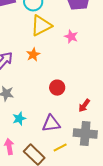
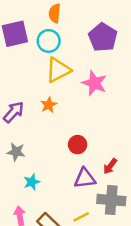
pink star: (71, 37) -> (94, 83), size x1.5
purple triangle: (51, 124) -> (85, 178), moved

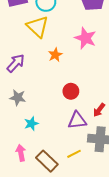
yellow triangle: (58, 70) -> (38, 27), moved, turned -50
orange star: (49, 105) -> (55, 55), moved

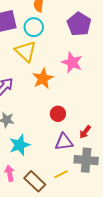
orange star: (55, 55) -> (43, 79), size x1.5
cyan star: (31, 124) -> (20, 145), size x1.5

